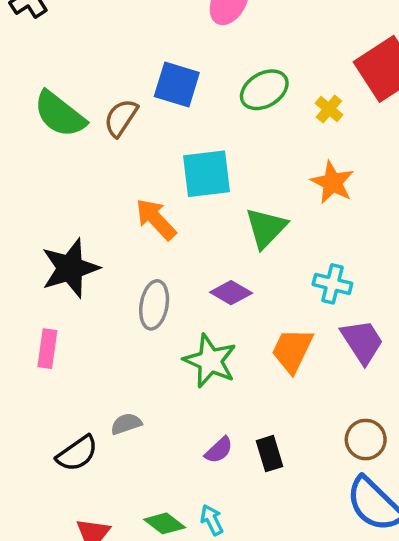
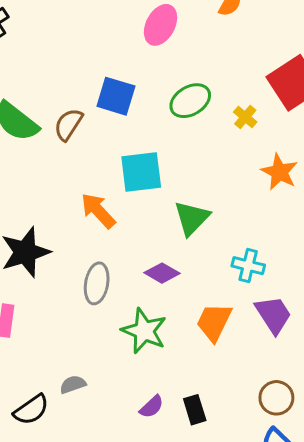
orange star: (332, 182) -> (279, 172), moved

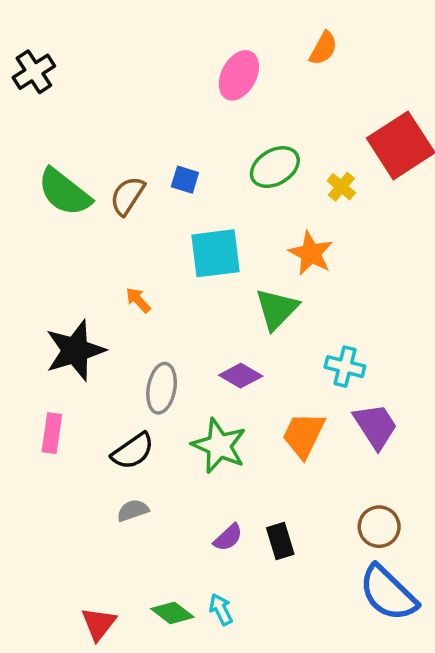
blue square: (116, 96) -> (185, 180), moved, size x0.6
orange star: (279, 172) -> (311, 253), moved
orange arrow: (98, 211) -> (138, 300), moved, size x0.6
black semicircle: (31, 410) -> (133, 451), moved

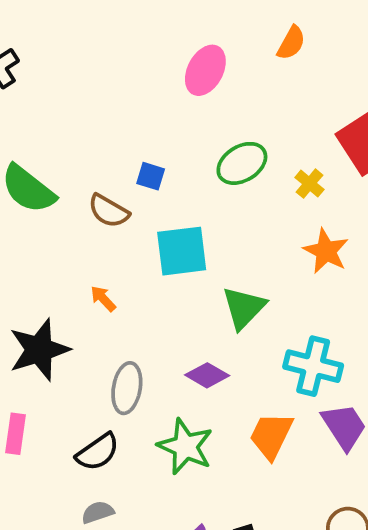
brown semicircle: (127, 196) -> (109, 211), moved, turned -93
orange star: (311, 253) -> (326, 251), moved
cyan cross: (345, 367) -> (313, 366), size x1.4

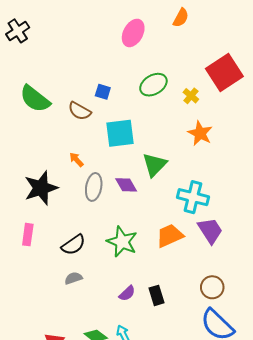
purple diamond: (207, 375) -> (126, 185), moved, turned 30
gray ellipse: (127, 388) -> (94, 187), moved
orange trapezoid: (271, 436) -> (170, 236), turned 40

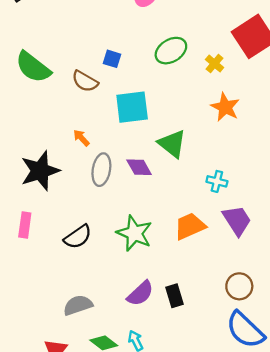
green triangle: (154, 165) -> (172, 144), turned -36
cyan cross: (193, 197) -> (217, 181), size x0.6
gray semicircle: (73, 278) -> (78, 305), moved, size x1.4
purple semicircle: (127, 293) -> (140, 293), size x1.4

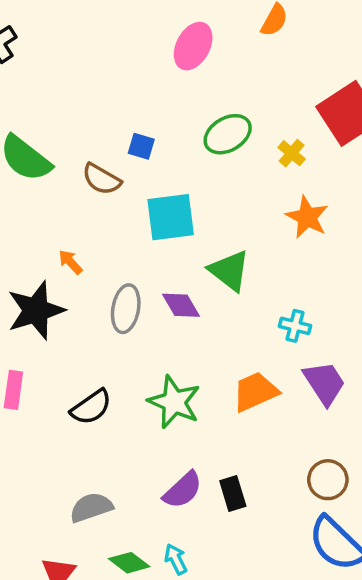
orange arrow: (81, 138) -> (70, 262), moved

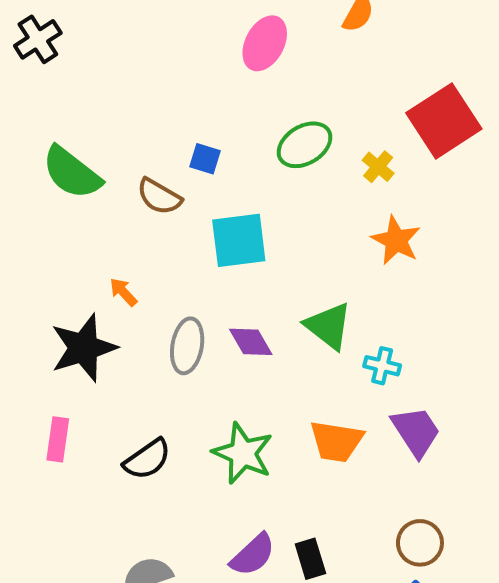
green triangle: (229, 271) -> (328, 326), moved
orange trapezoid: (255, 392) -> (336, 441), turned -147

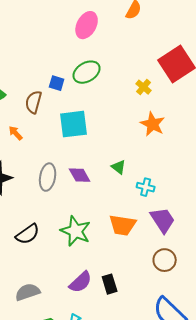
green ellipse: (305, 145) -> (87, 72), moved
brown semicircle: (159, 197) -> (34, 102), turned 75
orange arrow: (123, 292) -> (16, 133), moved
green triangle: (328, 326) -> (119, 167), size x0.6
brown circle: (420, 543) -> (165, 260), moved

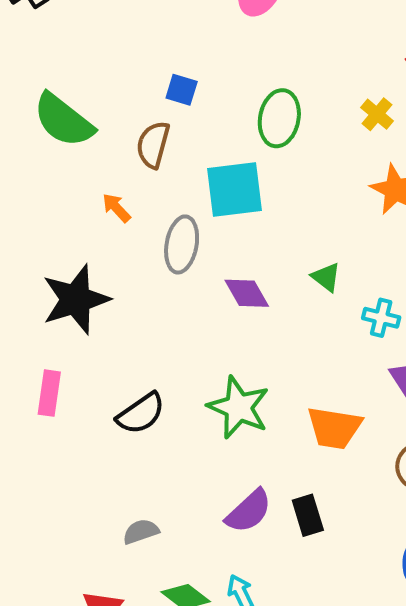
green ellipse: (87, 72) -> (279, 118), moved, turned -48
blue square: (57, 83) -> (182, 90), moved
gray ellipse: (48, 177) -> (182, 244), moved
orange trapezoid: (123, 225) -> (334, 428), moved
gray semicircle: (28, 292) -> (141, 532), size x0.7

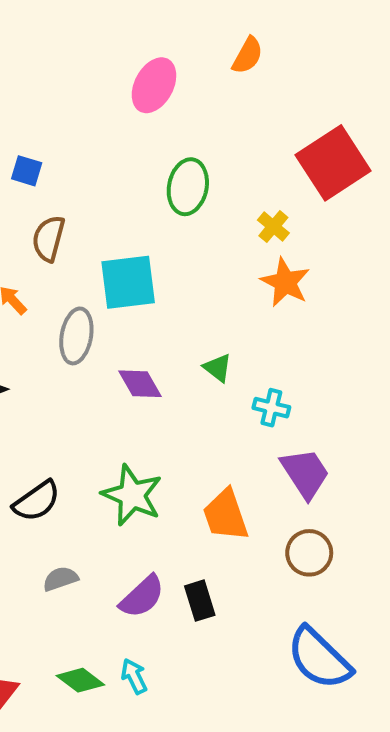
blue square: (182, 90) -> (27, 171), moved
yellow cross: (377, 114) -> (273, 227), moved
green ellipse: (279, 118) -> (188, 187), moved
orange trapezoid: (334, 428) -> (226, 515), turned 62
gray semicircle: (141, 532) -> (60, 579), moved

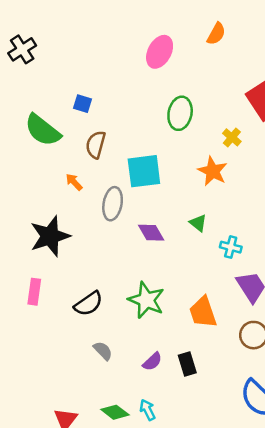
orange star: (285, 282) -> (213, 171), moved
gray semicircle: (60, 579) -> (103, 351), turned 65
purple semicircle: (142, 597) -> (152, 362), size x0.7

